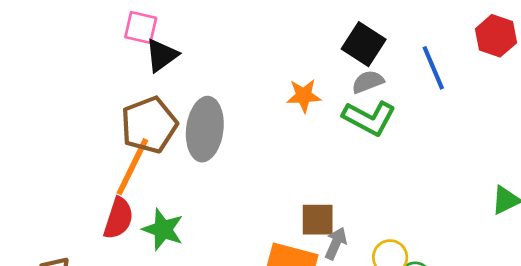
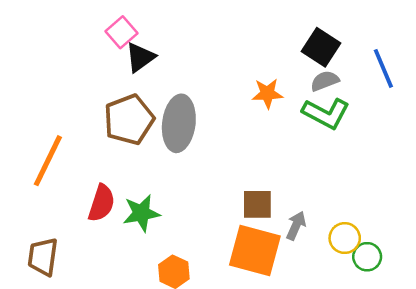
pink square: (141, 27) -> (121, 32), turned 36
orange line: (132, 167) -> (48, 161), moved
brown square: (318, 220) -> (257, 204), moved
green star: (163, 229) -> (141, 213), turned -30

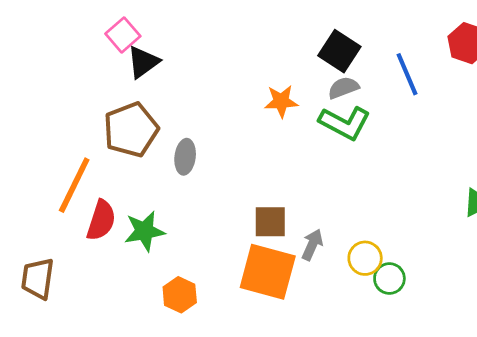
gray ellipse: (179, 123) -> (185, 157), moved, size x0.6
orange line: (48, 161) -> (74, 185), moved

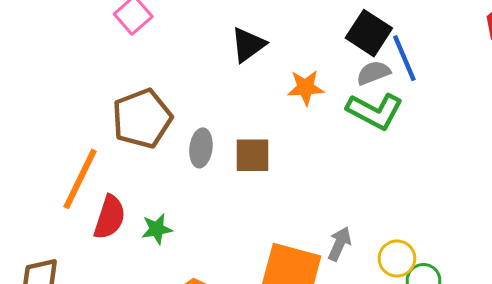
black triangle: (143, 62) -> (248, 45), moved
blue line: (407, 74) -> (404, 58), moved
brown square: (270, 222) -> (253, 155), moved
green star: (145, 231) -> (157, 229), size x0.7

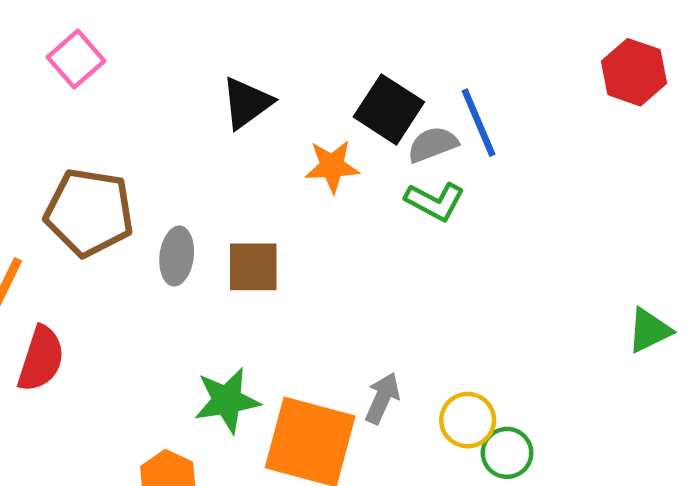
black square: (369, 33) -> (389, 109), moved
green L-shape: (375, 111) -> (435, 201), size x0.7
brown pentagon: (142, 118) -> (89, 212), turned 30
green star: (157, 229) -> (227, 400), moved, size x1.4

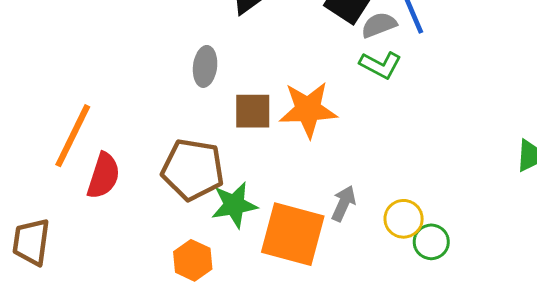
orange star: (332, 166) -> (308, 110), moved, size x1.5
brown pentagon: (89, 212) -> (193, 170), moved
gray ellipse: (177, 256) -> (205, 66), moved

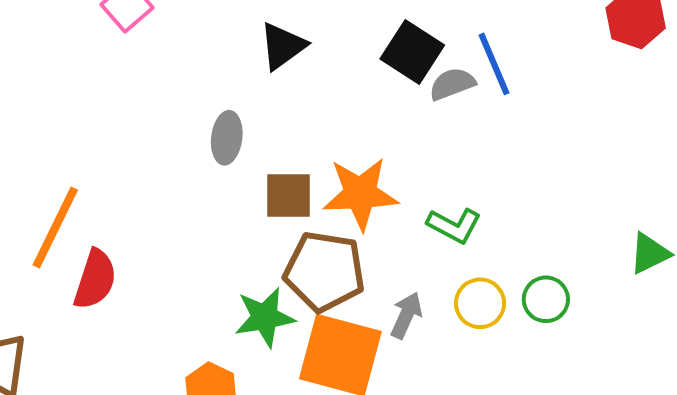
green L-shape: (380, 65) -> (454, 226), moved
brown pentagon: (193, 170) -> (324, 271), moved
yellow circle: (404, 219) -> (480, 303), moved
green circle: (431, 242) -> (546, 299), moved

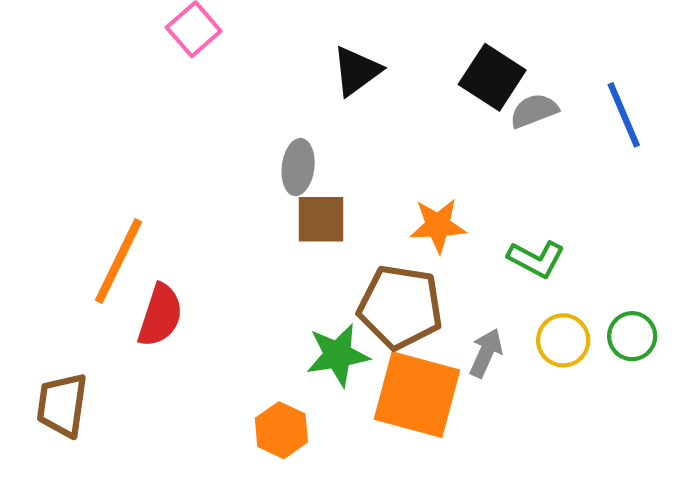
blue line: (494, 64) -> (624, 115), moved
orange star: (360, 194) -> (438, 226), size x0.7
brown square: (289, 196) -> (321, 219), moved

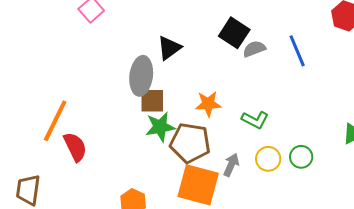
black triangle: (357, 71) -> (169, 48), moved
gray ellipse: (298, 167) -> (141, 76), size x1.5
red semicircle: (160, 315) -> (75, 147), turned -44
green star: (338, 355) -> (160, 127), moved

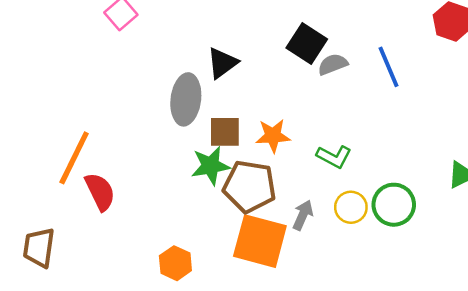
brown square: (152, 101) -> (225, 132), moved
green circle: (301, 157) -> (394, 205), size x1.4

